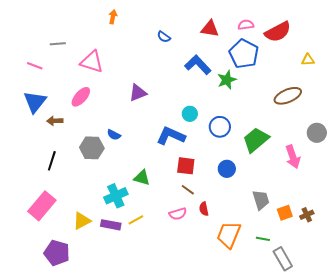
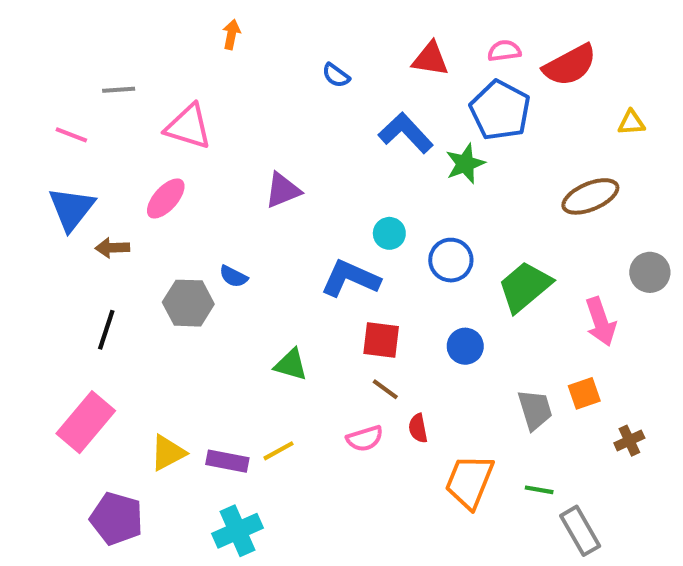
cyan cross: (116, 196) -> (238, 531), moved
orange square: (285, 213) -> (584, 393), moved

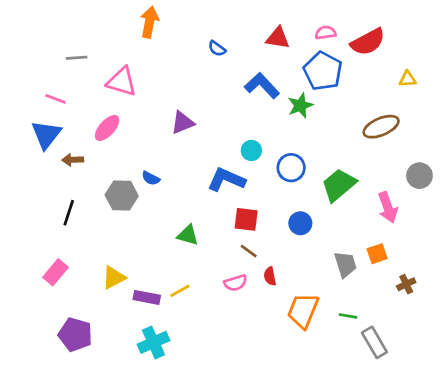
orange arrow: (231, 34) -> (149, 22), size x1.6
pink line: (71, 135) -> (55, 99), moved
pink rectangle: (86, 422) -> (55, 272), size x0.7
yellow triangle: (168, 453) -> (114, 278), moved

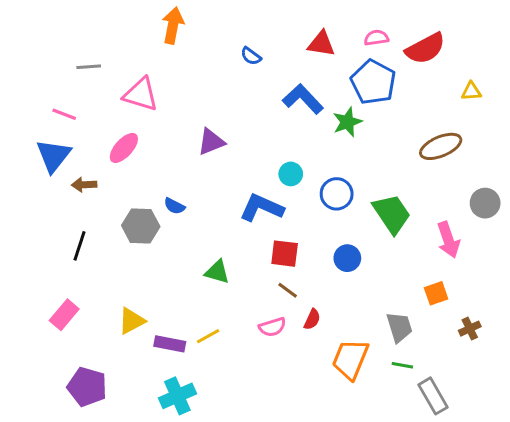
green trapezoid: (339, 185) -> (392, 214), turned 96
gray trapezoid: (345, 264) -> (399, 327), moved
red semicircle: (270, 276) -> (312, 319), turned -144

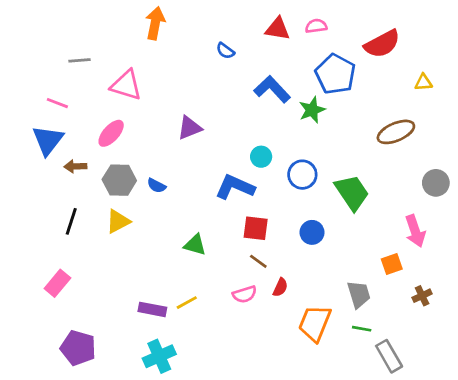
pink semicircle: (376, 38) -> (316, 26), moved
red triangle: (321, 44) -> (278, 29), moved
gray hexagon: (141, 226) -> (119, 180), moved
pink arrow: (448, 240) -> (415, 231), moved
yellow triangle: (132, 321) -> (118, 221), moved

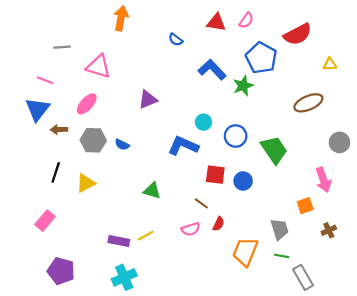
pink semicircle: (316, 26) -> (246, 20), turned 133
yellow triangle: (118, 221) -> (86, 183), moved
red square: (256, 228) -> (215, 175), moved

